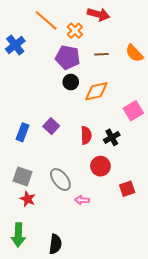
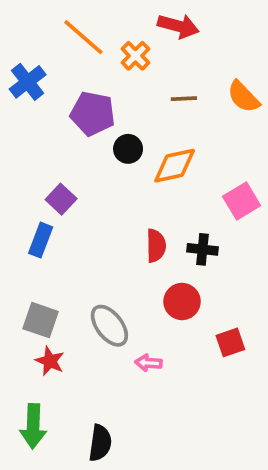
purple pentagon: (68, 57) -> (93, 114), moved
purple square: (51, 126) -> (61, 199), moved
black cross: (112, 137) -> (202, 249), turned 35

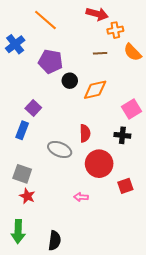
orange cross: (135, 56) -> (115, 30), moved, turned 35
black cross: (202, 249) -> (122, 135), moved
red circle: (182, 301) -> (99, 164), size x1.4
gray ellipse: (109, 326) -> (60, 149), moved, turned -30

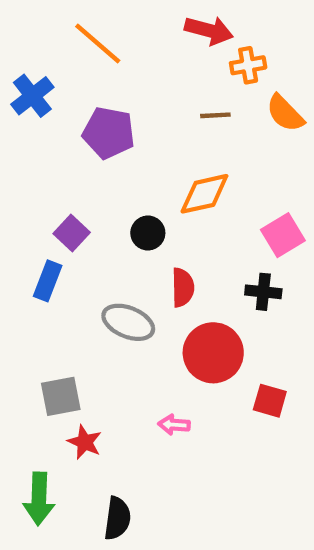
black circle: (70, 81) -> (148, 233), moved
gray square: (22, 174) -> (61, 396), moved, turned -30
red square: (125, 186) -> (270, 401), turned 35
red star: (27, 196) -> (85, 442), moved

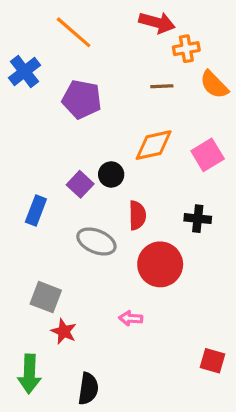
purple square: (72, 233) -> (80, 184), moved
pink square: (283, 235) -> (208, 155), moved
gray square: (61, 396) -> (46, 297), turned 32
red square: (270, 401) -> (212, 361), moved

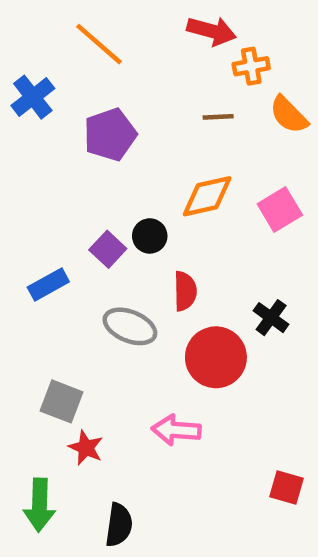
purple pentagon: (82, 99) -> (110, 135), turned -30
blue rectangle: (36, 210) -> (48, 284), turned 40
black cross: (198, 219) -> (271, 318), moved, turned 30
pink arrow: (131, 318) -> (176, 430), size x1.5

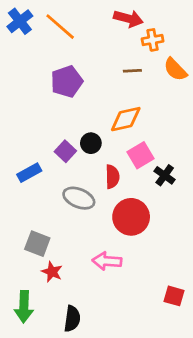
blue cross: (33, 97) -> (20, 21), moved
pink square: (280, 210) -> (140, 155), moved
black cross: (271, 318) -> (165, 175), moved

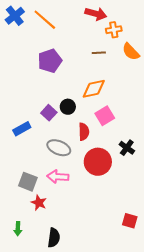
black cross: (165, 175) -> (127, 148), moved
pink arrow: (107, 261) -> (58, 177), moved
green arrow: (24, 307) -> (18, 229), size x0.6

